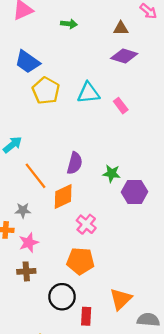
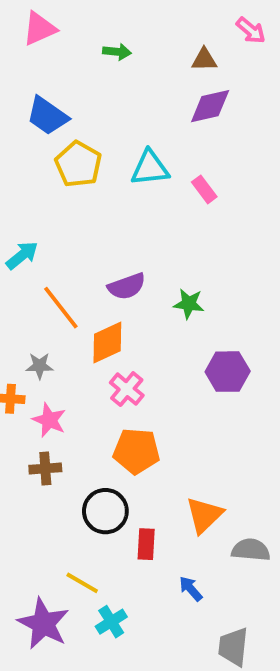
purple diamond: (124, 56) -> (210, 106), turned -30
purple semicircle: (75, 163) -> (127, 286), turned 55
purple hexagon: (135, 192) -> (228, 372), moved
pink cross: (86, 224) -> (127, 389), moved
pink star: (29, 243) -> (49, 420), turned -30

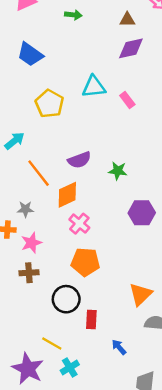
yellow pentagon: (78, 164) -> (49, 104), moved
pink star: (49, 420) -> (31, 243), turned 30
orange triangle: (204, 515) -> (141, 294), moved

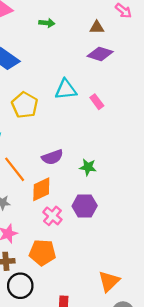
purple diamond: (131, 48) -> (100, 54), turned 30
purple hexagon: (142, 213) -> (85, 206), moved
orange pentagon: (85, 262) -> (42, 252), moved
black circle: (66, 299) -> (20, 286), moved

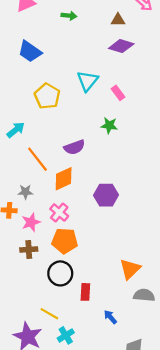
cyan triangle: (66, 89) -> (87, 81), turned -45
green star: (88, 167) -> (109, 125), moved
pink cross: (52, 216) -> (59, 213), moved
black circle: (20, 286) -> (60, 273), moved

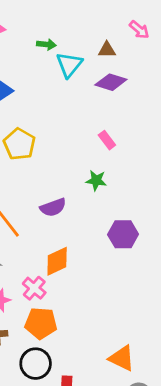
cyan triangle: (87, 81) -> (69, 65), moved
orange diamond: (64, 179) -> (57, 261), moved
purple hexagon: (106, 195) -> (123, 234), moved
orange triangle: (130, 269) -> (122, 358), turned -50

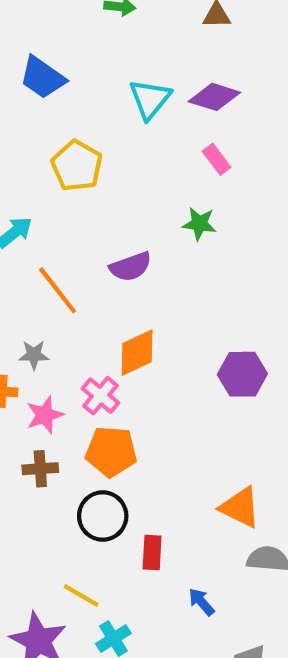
cyan triangle: (69, 65) -> (150, 99), moved
purple diamond: (111, 82) -> (214, 97), moved
purple hexagon: (123, 234) -> (242, 374), moved

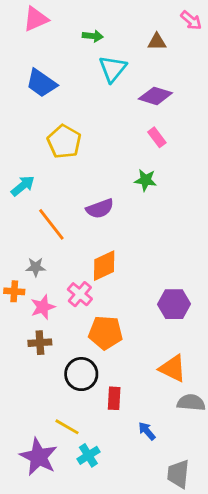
cyan triangle: (150, 99) -> (113, 69), moved
purple hexagon: (242, 374) -> (174, 304), moved
orange pentagon: (111, 452) -> (106, 333), moved

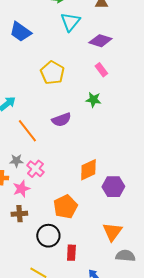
yellow pentagon: (64, 142) -> (52, 73), moved
orange diamond: (104, 266) -> (88, 170), moved
pink cross: (80, 294) -> (35, 169), moved
orange pentagon: (106, 333) -> (65, 207), turned -30
orange triangle: (173, 368) -> (112, 232), turned 40

